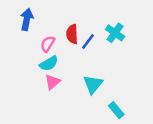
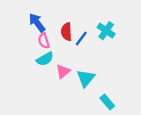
blue arrow: (27, 19) -> (37, 23), moved, turned -48
pink semicircle: (48, 44) -> (44, 41), turned -49
pink triangle: (53, 82) -> (63, 71), moved

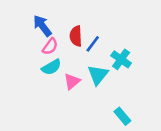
cyan cross: (106, 31) -> (121, 59), moved
pink semicircle: (44, 41) -> (50, 46), turned -126
cyan triangle: (86, 78) -> (98, 75), moved

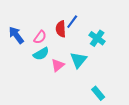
blue arrow: (42, 26) -> (16, 35), moved
blue line: (93, 44) -> (72, 22), moved
cyan cross: (121, 59) -> (97, 38), moved

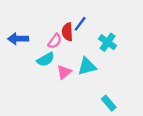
blue arrow: (16, 35) -> (18, 39), turned -54
pink semicircle: (40, 37) -> (55, 41), moved
cyan triangle: (78, 60) -> (87, 66), turned 36

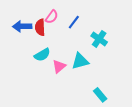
red semicircle: (67, 32) -> (40, 27), moved
blue arrow: (18, 39) -> (22, 26), moved
pink semicircle: (55, 41) -> (52, 17), moved

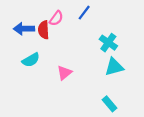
blue line: (74, 22) -> (84, 13), moved
cyan semicircle: (42, 55) -> (31, 60), moved
cyan triangle: (80, 61) -> (114, 67), moved

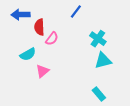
pink semicircle: (56, 18) -> (52, 39), moved
blue arrow: (24, 29) -> (21, 15), moved
pink triangle: (64, 73) -> (42, 71), moved

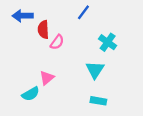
cyan semicircle: (28, 54) -> (31, 94), moved
cyan triangle: (103, 61) -> (95, 70), moved, turned -42
cyan rectangle: (99, 94) -> (98, 101), moved, turned -40

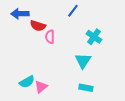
red semicircle: (43, 30) -> (38, 26), turned -70
pink semicircle: (57, 42) -> (50, 37), turned 144
pink triangle: (47, 78) -> (41, 87), moved

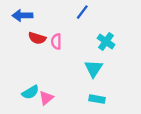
red semicircle: (38, 26) -> (37, 38), moved

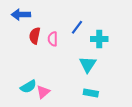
blue line: (82, 12) -> (77, 27), moved
red semicircle: (37, 38) -> (35, 36), turned 84
cyan cross: (106, 41) -> (99, 39), turned -35

